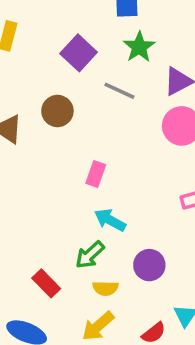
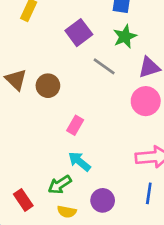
brown circle: (57, 111) -> (48, 86), moved

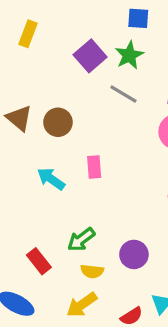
green star: (125, 36) -> (129, 55), moved
pink rectangle: (75, 125) -> (94, 167), turned -30
cyan arrow: (79, 161) -> (51, 179), moved

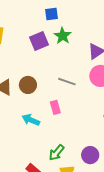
blue square: (138, 18) -> (51, 14), moved
purple square: (90, 56) -> (39, 41), turned 30
gray line: (123, 94) -> (67, 82), moved

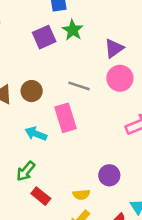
pink rectangle: (55, 107) -> (66, 118), size x1.6
green arrow: (57, 153) -> (26, 171), moved

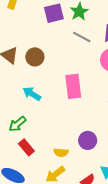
gray line: (79, 86) -> (82, 37), moved
pink rectangle: (66, 118) -> (73, 86), moved

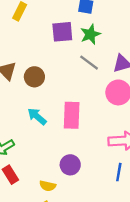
cyan arrow: (32, 94) -> (37, 116), moved
purple circle: (88, 140) -> (70, 165), moved

